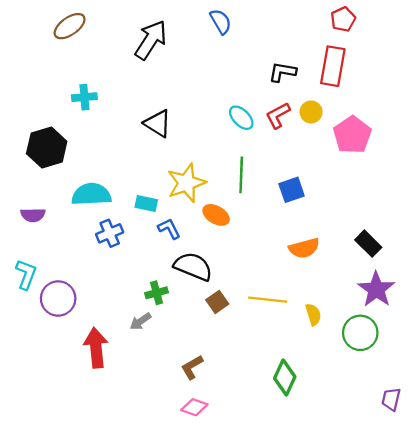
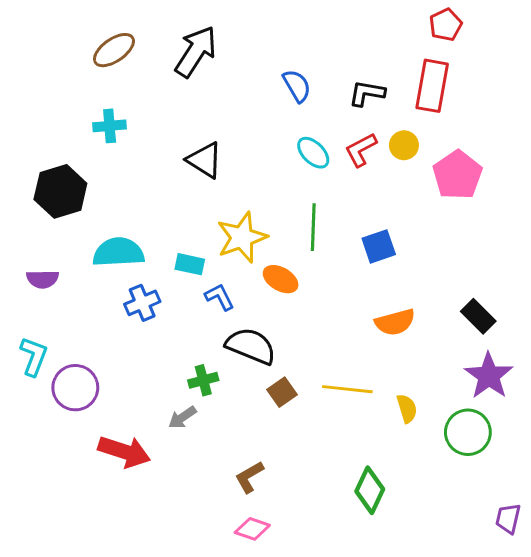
blue semicircle: (221, 22) -> (297, 86), moved
brown ellipse: (70, 26) -> (114, 50), moved
red arrow: (96, 348) -> (124, 452), turned 114

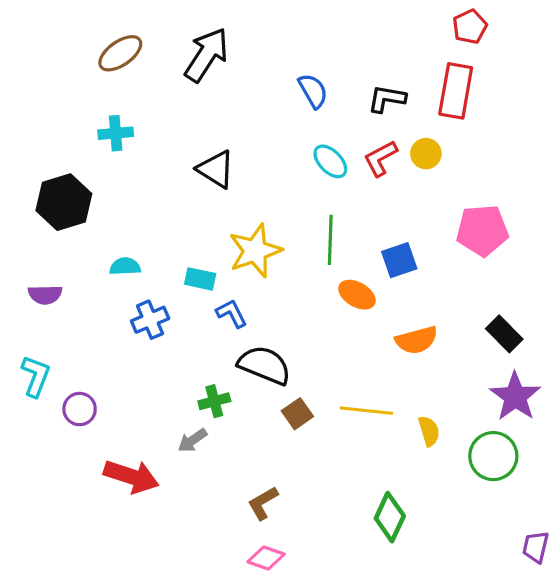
pink pentagon: (457, 175) -> (482, 230), moved, turned 30
cyan semicircle: (118, 252) -> (125, 266), size x0.6
orange ellipse: (281, 279) -> (357, 295), moved
purple circle: (75, 388) -> (80, 409), size x0.7

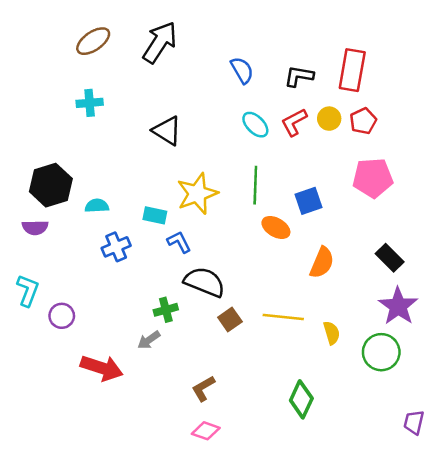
red pentagon: (470, 27) -> (363, 121), moved
black hexagon: (64, 202) -> (51, 185), moved
orange semicircle: (417, 340) -> (322, 263), turned -52

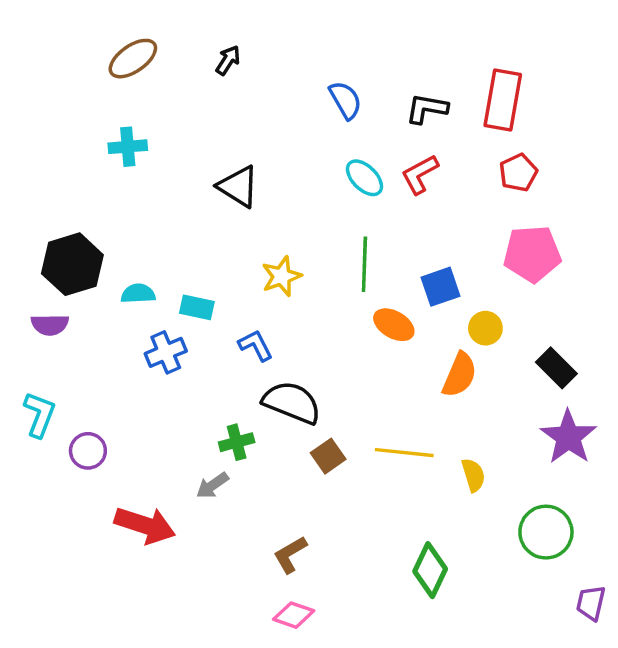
black arrow: (160, 42) -> (228, 60), size x0.5
yellow circle: (329, 119) -> (485, 328), moved
yellow star: (197, 194) -> (282, 276), size x0.7
cyan rectangle: (155, 215) -> (197, 307), moved
green circle: (381, 352) -> (546, 532), moved

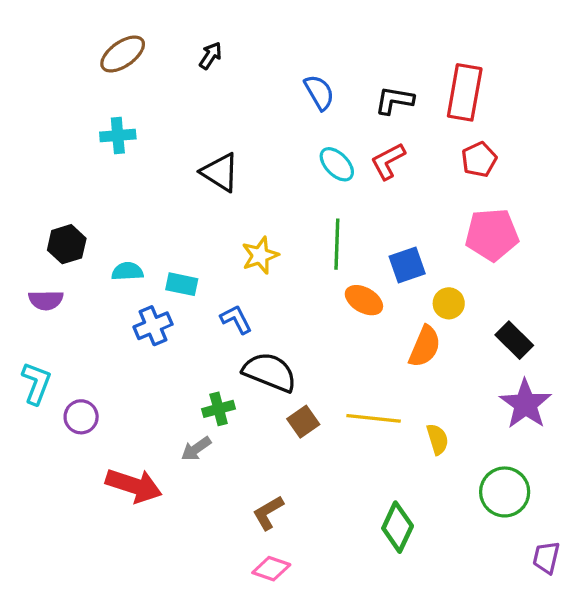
black hexagon: (72, 264) -> (67, 244), size x0.7

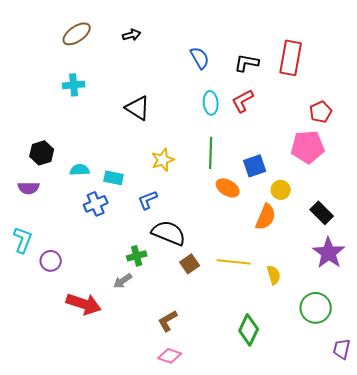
black arrow: (211, 56) -> (132, 35), turned 42
red pentagon: (479, 159) -> (321, 112), moved
cyan ellipse: (337, 164) -> (211, 103), turned 40
blue L-shape: (236, 319) -> (148, 200), turned -85

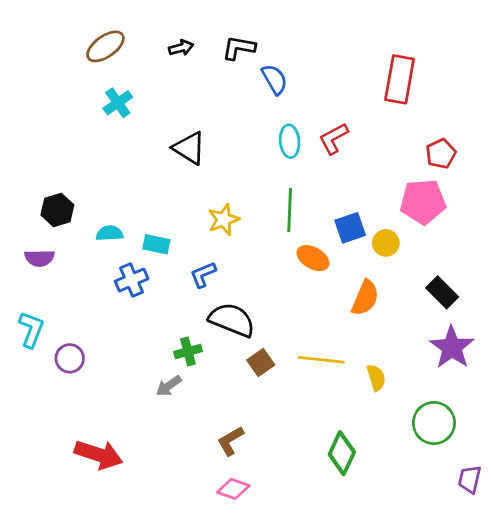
black L-shape: (247, 63) -> (239, 48), moved
cyan cross: (74, 85) -> (118, 103), moved, turned -30
yellow circle: (281, 190) -> (386, 243), moved
red arrow: (84, 304) -> (99, 455), moved

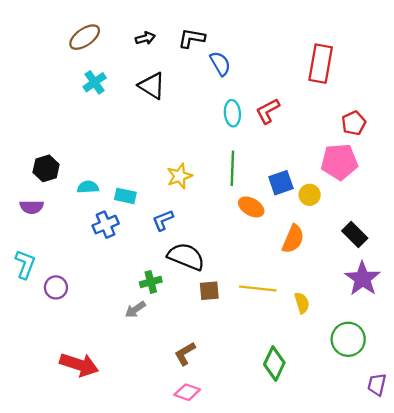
black triangle: (189, 148) -> (152, 86), moved
brown square: (261, 362) -> (209, 291), turned 30

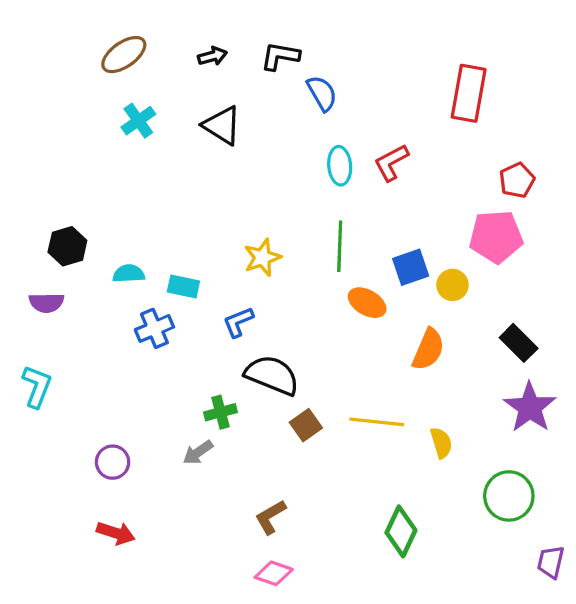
purple circle: (56, 287) -> (113, 462), moved
brown square: (209, 291) -> (306, 425), turned -30
red arrow: (79, 365) -> (116, 533), size x0.7

